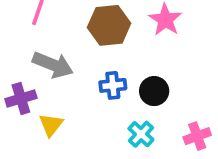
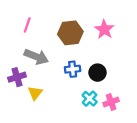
pink cross: (197, 136) -> (111, 102), moved

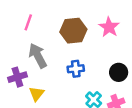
gray arrow: (36, 57) -> (38, 56), turned -140
black circle: (98, 73) -> (119, 72), moved

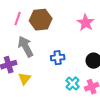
brown hexagon: (73, 31) -> (41, 20), moved

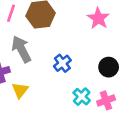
blue cross: (58, 58) -> (62, 63), turned -32

